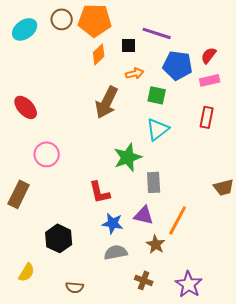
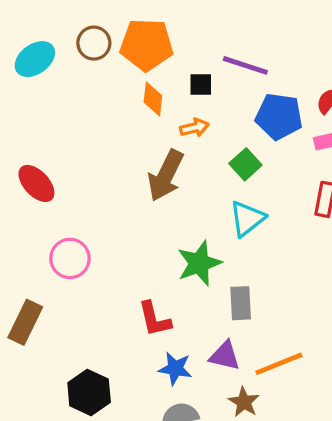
orange diamond: (99, 54) -> (153, 99), turned -40
orange arrow: (135, 73) -> (194, 128), moved
green square: (157, 95) -> (245, 164), turned 36
orange line: (178, 220) -> (279, 364), turned 40

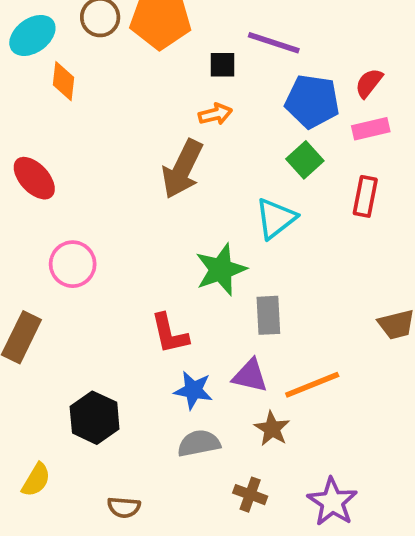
orange diamond: (153, 99) -> (64, 81), moved
green square: (245, 164) -> (305, 160), moved

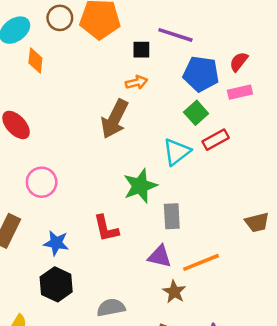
red rectangle: (365, 196) -> (216, 140), moved, turned 50
blue star: (193, 390) -> (56, 243), moved
gray semicircle: (199, 443) -> (111, 308), moved

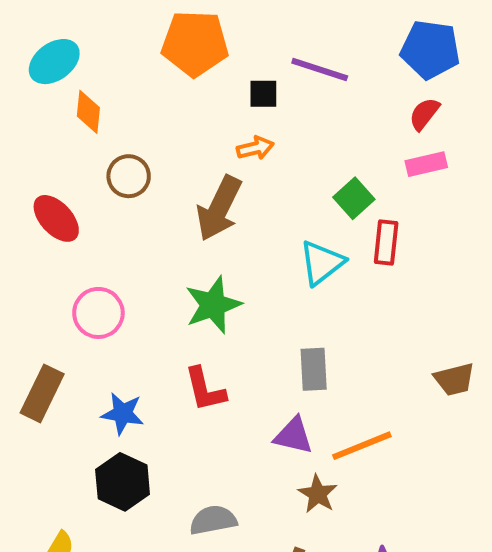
brown circle: (60, 18) -> (129, 176), moved
blue pentagon: (201, 74) -> (430, 49), moved
red rectangle: (216, 140) -> (386, 243), turned -55
green star: (140, 186) -> (213, 305), moved

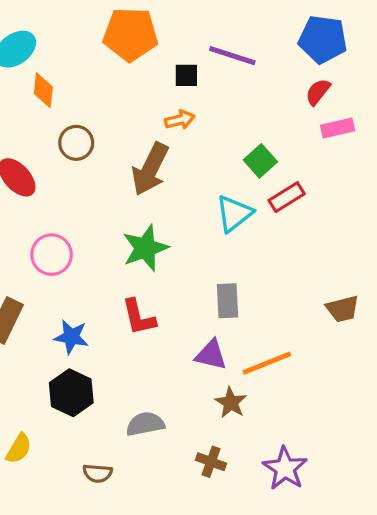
pink rectangle: (426, 164) -> (338, 128), moved
red rectangle: (386, 243) -> (287, 197), turned 52

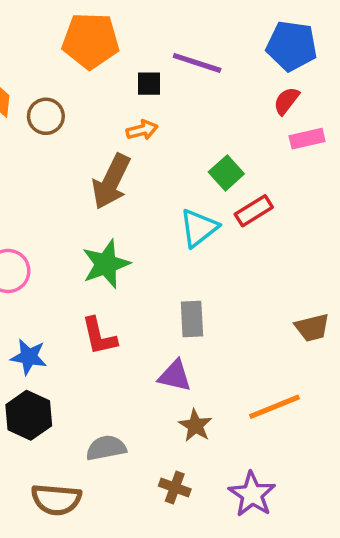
brown circle: (76, 143) -> (46, 116), moved
orange line: (267, 363) -> (274, 407), moved
brown semicircle: (98, 473) -> (56, 499), size x1.6

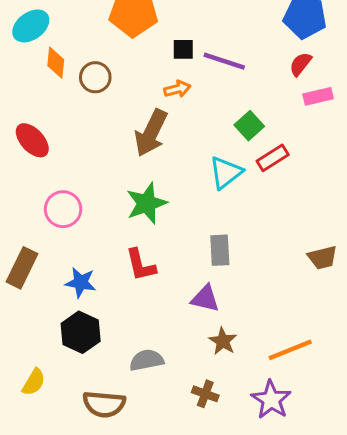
purple line: (197, 63) -> (224, 61), moved
orange line: (274, 407) -> (290, 350), moved

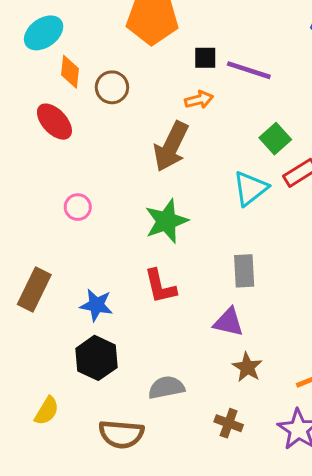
red ellipse: (32, 140) -> (54, 122), moved
pink circle: (63, 209) -> (78, 207), moved, size x0.7

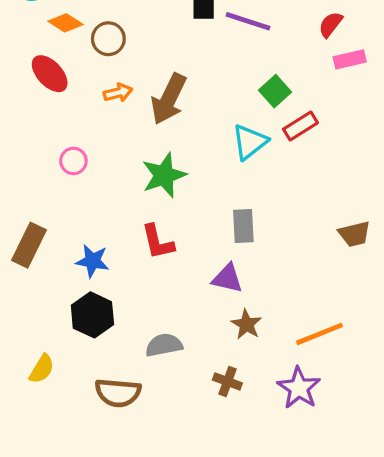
orange diamond: (70, 72) -> (66, 23), turned -64
orange arrow: (199, 100) -> (118, 93), moved

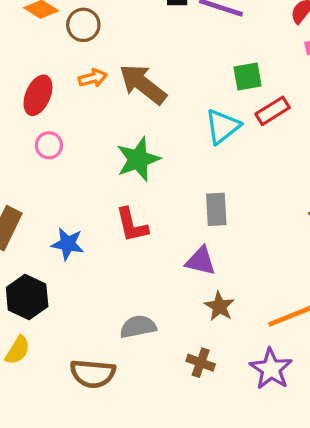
red ellipse: (50, 74) -> (38, 95), moved, turned 66
green square: (275, 91) -> (248, 76), turned 32
brown arrow: (169, 99) -> (143, 84), turned 102
black hexagon: (92, 315) -> (27, 297), moved

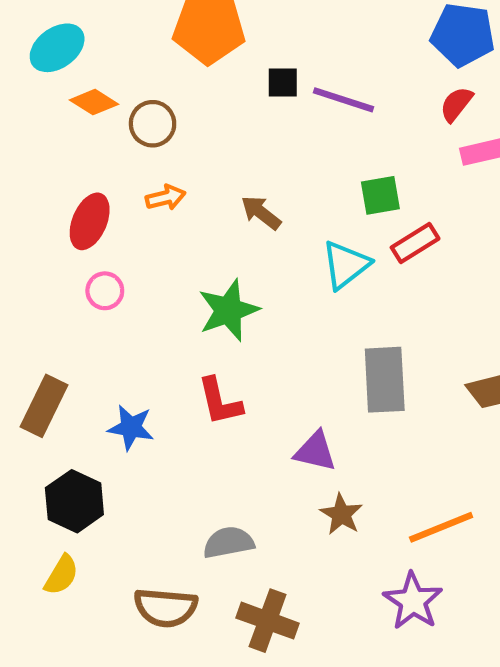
brown arrow: (143, 84) -> (261, 213), moved, size x0.6
gray rectangle: (216, 209) -> (385, 380), moved, size x1.4
brown cross: (201, 363) -> (268, 621), moved, size x1.5

